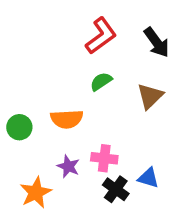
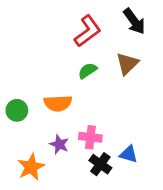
black arrow: (157, 42) -> (134, 21), moved
brown triangle: (150, 96) -> (127, 64), moved

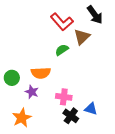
red L-shape: (88, 31) -> (62, 22), turned 85
brown triangle: (127, 64) -> (82, 37), moved
purple star: (59, 144) -> (32, 92), moved

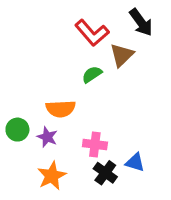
green circle: (12, 78) -> (17, 130), moved
orange star: (22, 118) -> (52, 176), moved

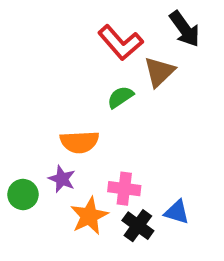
green circle: (17, 130) -> (23, 194), moved
orange star: (52, 176) -> (89, 216), moved

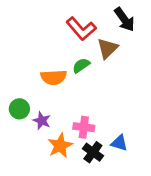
orange semicircle: (79, 142) -> (54, 77), moved
green circle: (23, 194) -> (19, 109), moved

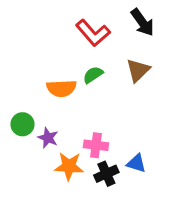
brown triangle: (107, 48) -> (138, 70), moved
orange star: (60, 146) -> (69, 166), turned 30
black cross: (93, 152) -> (106, 174), turned 30

